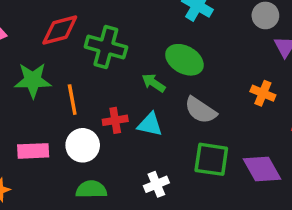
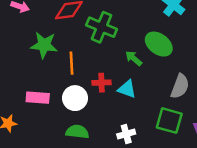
gray semicircle: (201, 110) -> (180, 86), moved, turned -110

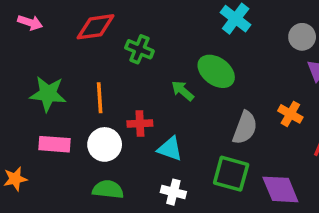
green cross: (102, 27) -> (139, 49), size x0.7
green star: (44, 45) -> (48, 94), moved
cyan triangle: (127, 89) -> (170, 149), moved
white cross: (126, 134) -> (173, 192), turned 30

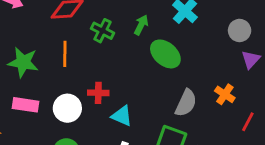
green arrow: (183, 91) -> (141, 25), moved, turned 72
orange line: (100, 98) -> (65, 54), moved

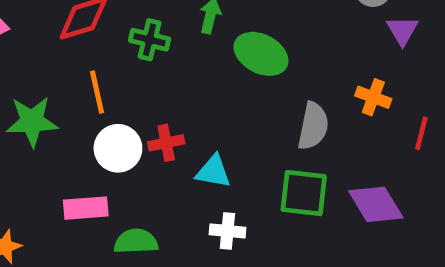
pink rectangle: (25, 105) -> (86, 208), moved
white circle: (67, 108) -> (118, 148), moved

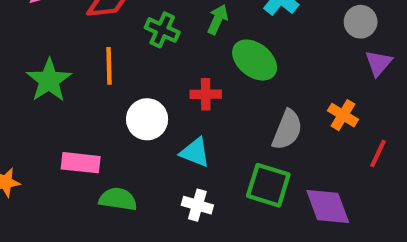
green star: (32, 121) -> (49, 80), turned 30
red cross: (166, 143) -> (206, 94), moved
white circle: (118, 148) -> (147, 119), moved

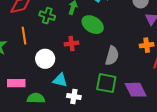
orange cross: (343, 115) -> (147, 45), moved, turned -32
cyan triangle: (195, 152) -> (60, 80), moved

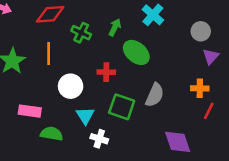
cyan triangle: (60, 80) -> (85, 116), turned 35
green square: (106, 83) -> (122, 107), moved

